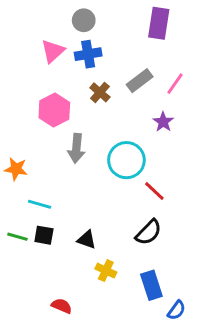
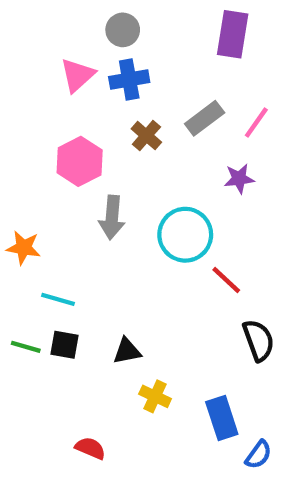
purple star: (163, 122) -> (239, 179), turned 30
black semicircle: (148, 232) -> (259, 340), moved, turned -64
black triangle: (87, 240) -> (127, 351), turned -30

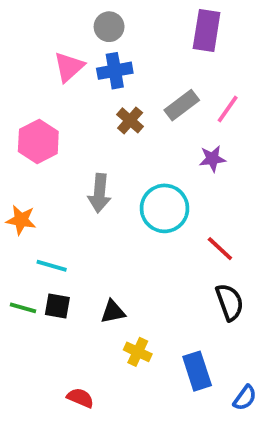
pink hexagon: (80, 161) -> (38, 141), moved
red line: (226, 280) -> (220, 249), moved
blue semicircle: (259, 455) -> (245, 398), moved

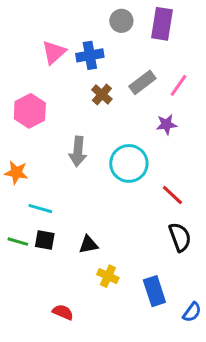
gray circle: (109, 27) -> (121, 21), moved

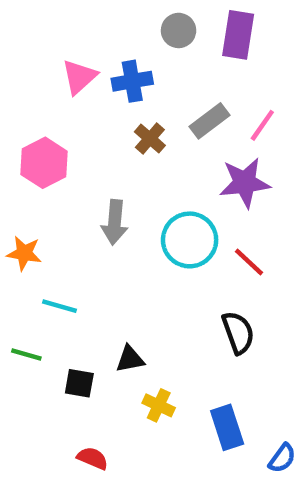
purple star: (166, 124) -> (245, 183), size x1.6
red line: (172, 195) -> (249, 262), moved
black semicircle: (180, 237) -> (238, 333), moved
black square: (45, 240) -> (79, 383), moved

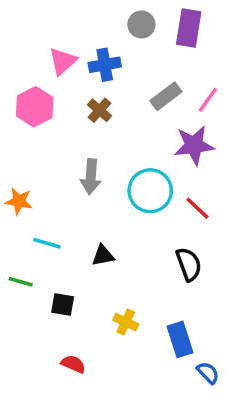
brown cross: (150, 139) -> (99, 110), moved
pink hexagon: (44, 163) -> (35, 107), moved
black triangle: (130, 359) -> (103, 255), moved
blue semicircle: (282, 458) -> (208, 373), moved, turned -80

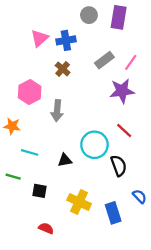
pink hexagon: (35, 107) -> (30, 92), moved
cyan circle: (150, 191) -> (94, 145), moved
yellow cross: (126, 322) -> (79, 202), size x1.5
blue semicircle: (208, 373) -> (140, 196), moved

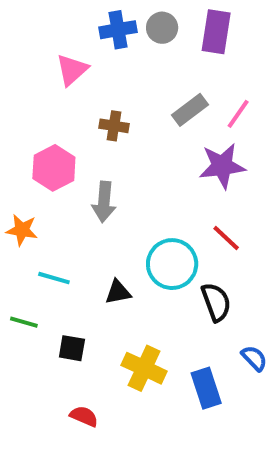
blue cross: (66, 40) -> (118, 30), moved
brown cross: (63, 69) -> (114, 126), turned -32

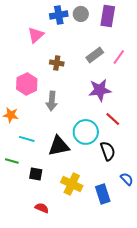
purple star: (222, 166) -> (100, 90), moved
black triangle: (118, 292) -> (59, 146), size x1.6

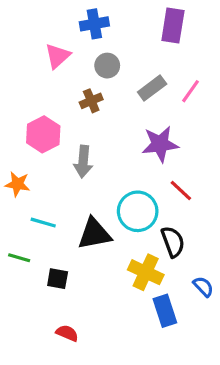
gray circle: (81, 14) -> (107, 66), moved
brown cross: (57, 63) -> (91, 101), turned -32
yellow cross: (72, 184) -> (146, 272), moved

